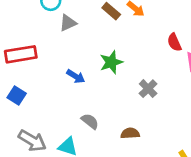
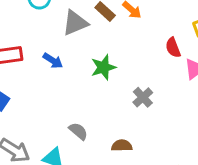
gray triangle: (68, 23) -> (75, 23), moved, size x1.4
blue arrow: (76, 76) -> (53, 61), moved

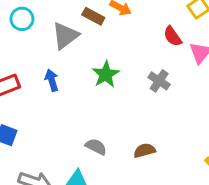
blue arrow: (53, 61) -> (52, 80), turned -126
gray cross: (143, 97) -> (159, 81), moved

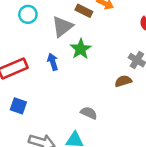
green star: (106, 74) -> (81, 49), moved
brown semicircle: (144, 150) -> (123, 81), moved

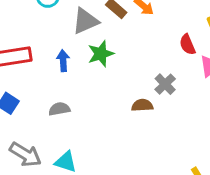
gray semicircle: (89, 113) -> (59, 109), moved, turned -49

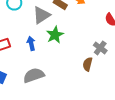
brown semicircle: (142, 105) -> (88, 64), turned -64
gray semicircle: (59, 109) -> (34, 75), size x1.5

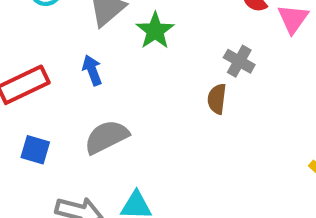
green star: (55, 35) -> (155, 31), moved

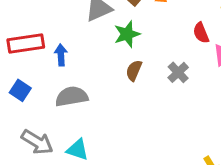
blue arrow: (92, 70) -> (61, 55), moved
brown semicircle: (217, 99) -> (134, 70), moved

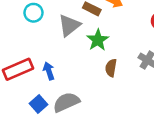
blue square: (20, 90) -> (38, 104), moved, turned 30

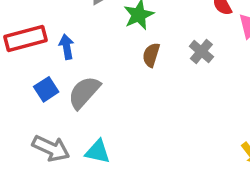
gray semicircle: (66, 102) -> (84, 92), turned -32

